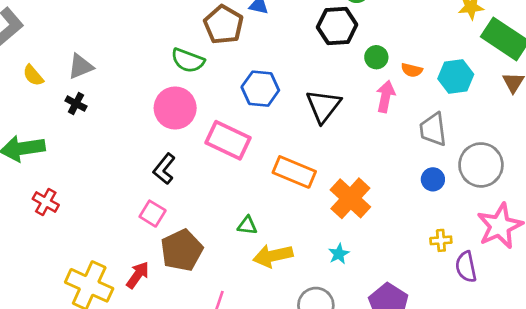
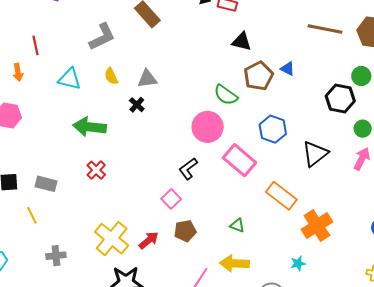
brown pentagon: (182, 250) -> (185, 231), size x0.7
yellow arrow: (273, 256) -> (234, 263), moved

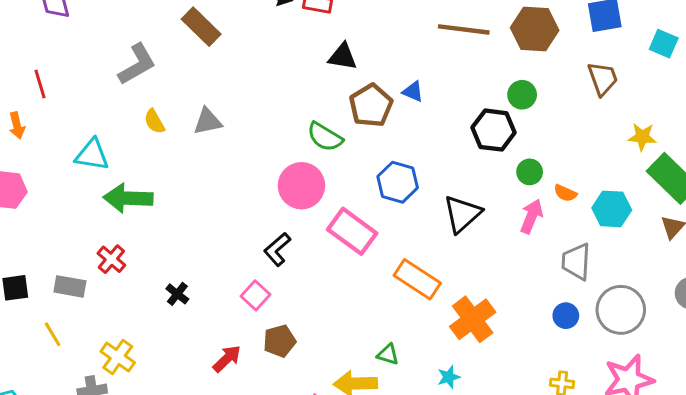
cyan triangle: (70, 79) -> (92, 155), moved
black cross: (137, 105) -> (177, 294), moved
red cross: (96, 170) -> (111, 259), moved
green triangle: (237, 225) -> (388, 354), moved
yellow cross: (112, 239) -> (118, 357), moved, size x0.7

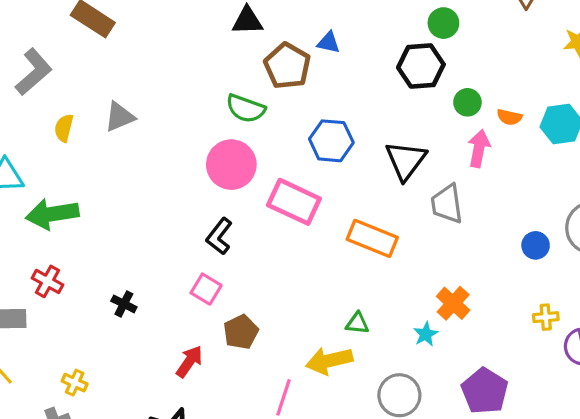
yellow semicircle: (154, 121) -> (64, 128), turned 55
gray trapezoid: (576, 262) -> (447, 204), moved
orange cross: (473, 319) -> (453, 303), moved, size x0.7
yellow cross: (118, 357) -> (75, 383), size x0.7

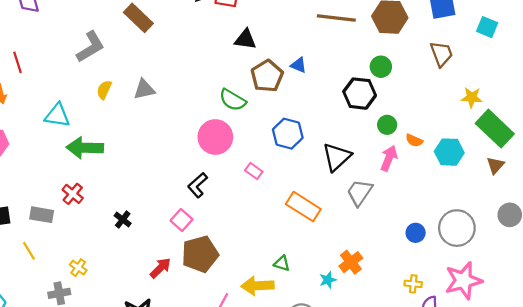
pink rectangle: (294, 202) -> (254, 171), size x0.5
gray trapezoid: (447, 204) -> (360, 192), turned 32
brown pentagon: (241, 332) -> (200, 254), size x1.5

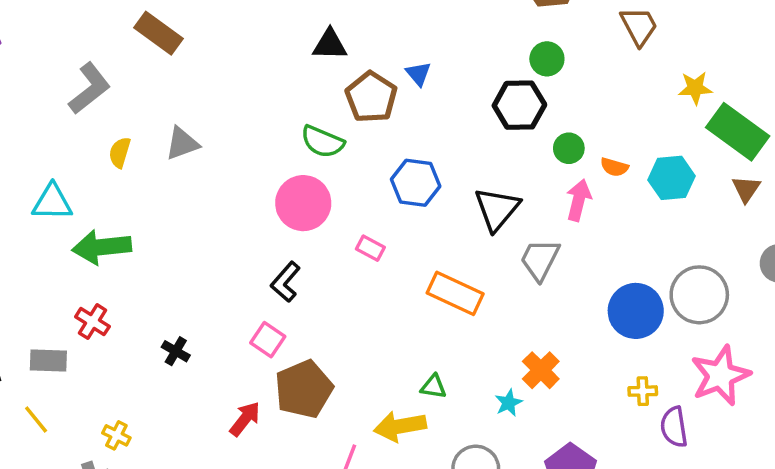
blue triangle: (299, 65) -> (418, 74), turned 35
blue circle: (416, 233) -> (636, 311), size x1.8

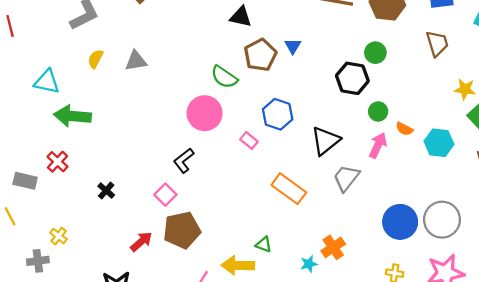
pink rectangle: (370, 248) -> (249, 140), moved

